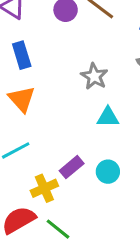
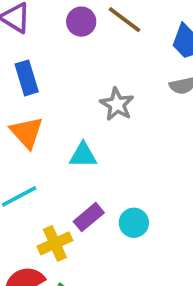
cyan triangle: (108, 117) -> (83, 155), moved

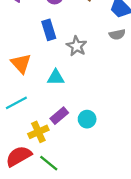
blue rectangle: (27, 78) -> (49, 30), moved

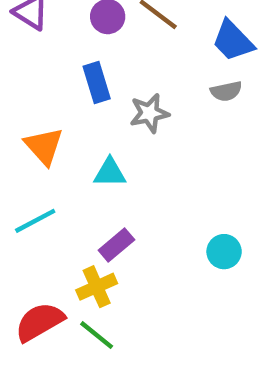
gray star: (77, 46) -> (149, 113), turned 30
cyan circle: (87, 119) -> (224, 252), moved
yellow cross: (38, 132) -> (97, 287), moved

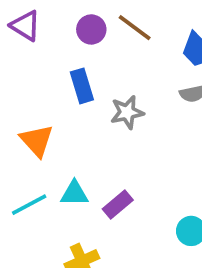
cyan triangle: (110, 173) -> (74, 193), moved
purple rectangle: (116, 245) -> (118, 205), moved

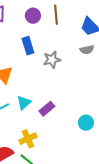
brown line: (135, 28) -> (56, 15), turned 48
cyan triangle: (74, 193) -> (24, 103), turned -42

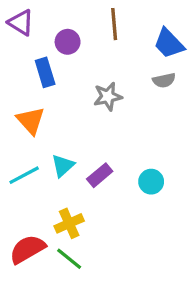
purple circle: (33, 16) -> (68, 42), moved
blue rectangle: (28, 46) -> (45, 72), moved
cyan circle: (86, 123) -> (151, 182), moved

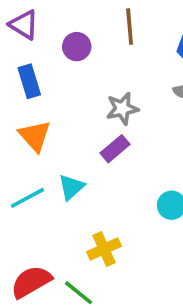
blue rectangle: (45, 72) -> (29, 81), moved
purple rectangle: (100, 175) -> (115, 149), moved
yellow cross: (69, 223) -> (104, 249), moved

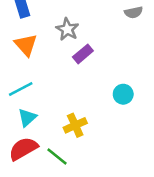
gray star: (122, 109) -> (67, 29), moved, turned -30
cyan triangle: (71, 187) -> (27, 118), moved

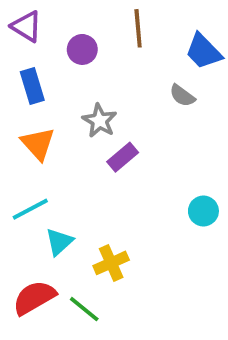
gray semicircle: (134, 12) -> (182, 96), moved, turned 48
cyan circle: (123, 94) -> (203, 211), moved
cyan triangle: (27, 118) -> (59, 242), moved

